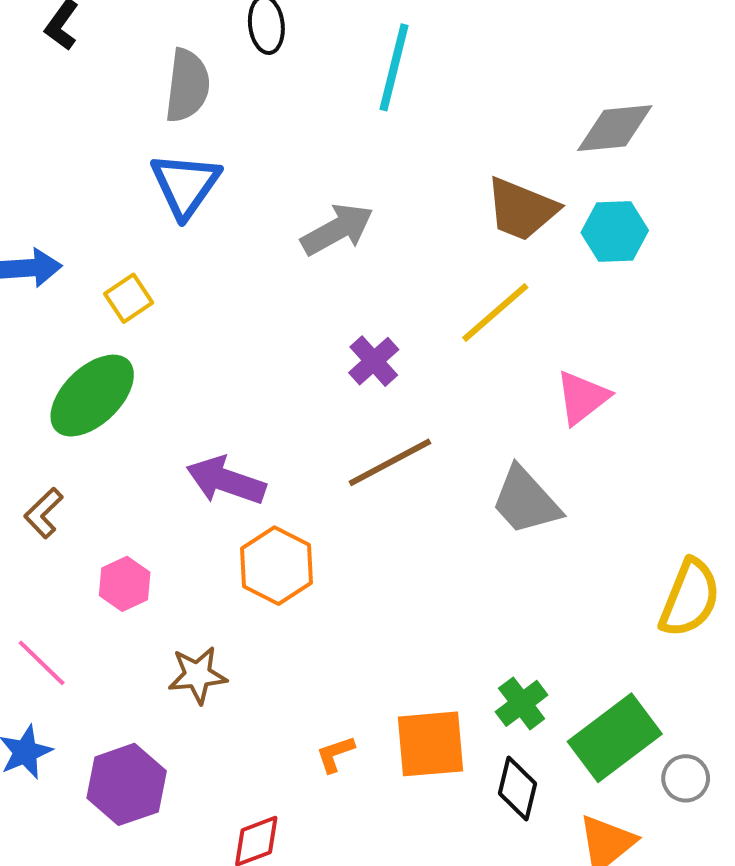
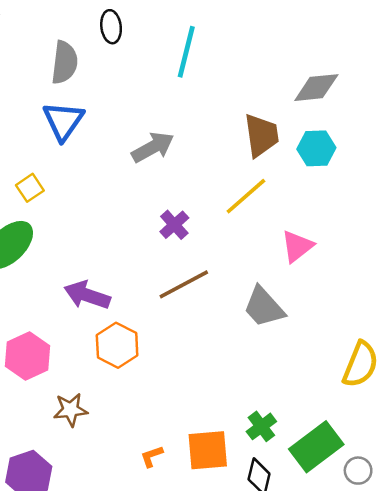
brown trapezoid: (522, 209) -> (261, 135), turned -120
pink hexagon: (125, 584) -> (28, 356), size x1.5

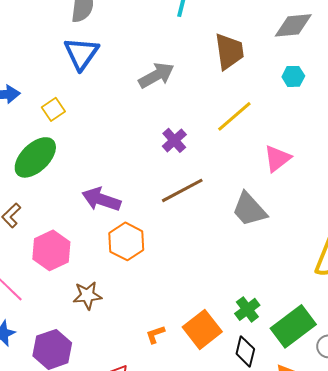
brown trapezoid: (261, 135) -> (229, 51), moved
cyan hexagon: (316, 148) -> (293, 76), size x0.7
orange square: (208, 450) -> (202, 329), turned -33

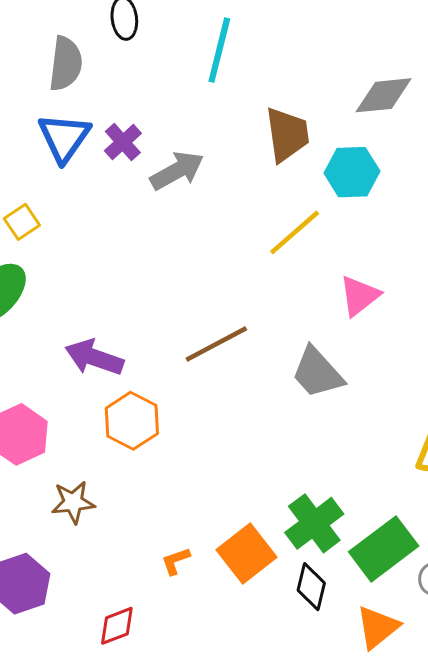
cyan hexagon: (293, 76) -> (352, 172), moved, size x1.6
purple cross: (174, 140) -> (123, 142), moved
green cross: (247, 309) -> (314, 523), size x1.5

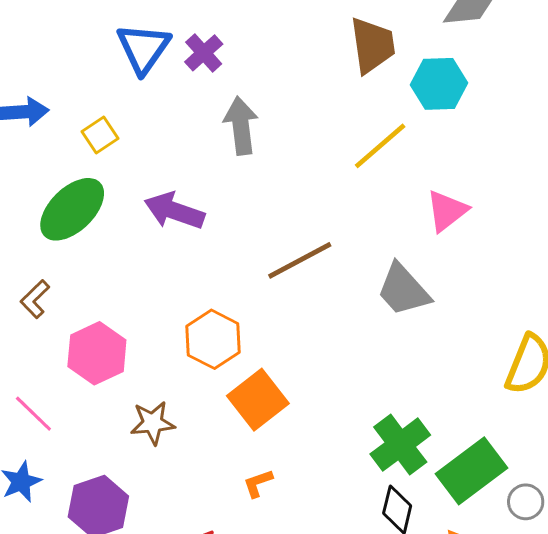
gray arrow: (177, 171) -> (241, 126), moved, turned -68
purple arrow: (94, 358) -> (174, 211), moved
orange square: (246, 553) -> (258, 400), moved

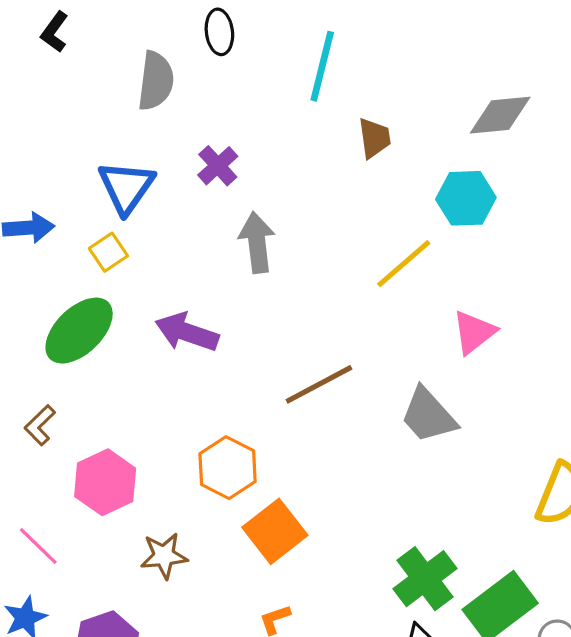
brown trapezoid: (372, 45) -> (374, 138), moved, size x0.7
blue triangle: (143, 48) -> (126, 187), moved

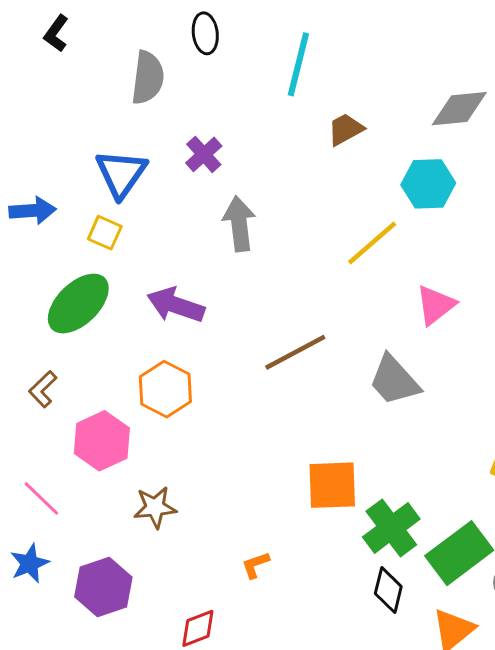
brown trapezoid: (374, 138) -> (346, 129), turned -111
yellow square: (108, 252) -> (105, 233), turned -32
orange hexagon: (228, 468) -> (165, 389), moved
orange square: (275, 531) -> (332, 485), moved, turned 36

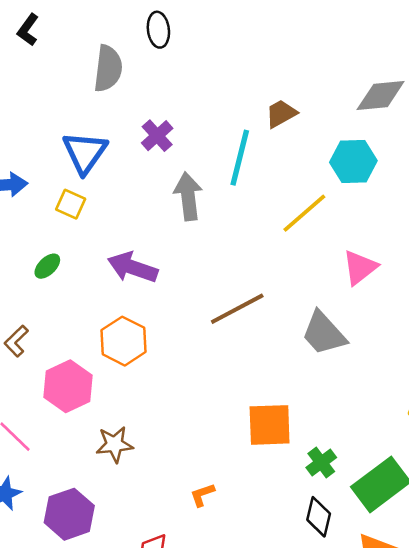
cyan line: (298, 64) -> (240, 158), moved
green ellipse: (78, 304) -> (47, 266), size x0.5
green cross: (391, 528) -> (321, 462), size x0.6

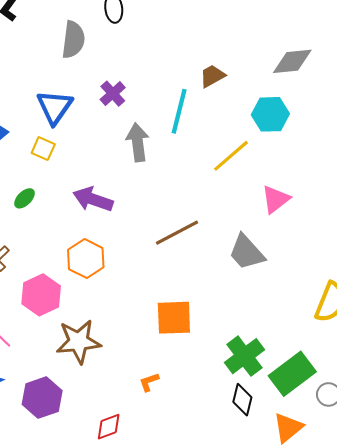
orange square: (270, 425) -> (174, 318), moved
brown star: (114, 444) -> (78, 342), size x1.5
green cross: (321, 462) -> (244, 356), size x1.6

